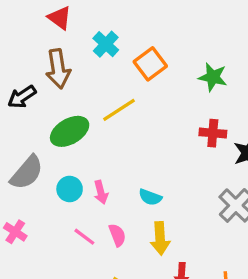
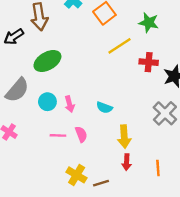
yellow line: (119, 110) -> (120, 46), moved
pink line: (84, 237) -> (58, 135), turned -35
yellow arrow: (160, 238) -> (124, 137), moved

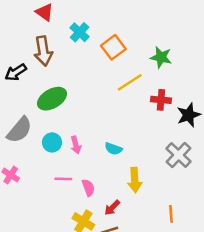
pink semicircle: (81, 134) -> (88, 188), moved
red arrow: (127, 162) -> (112, 208), moved, turned 42

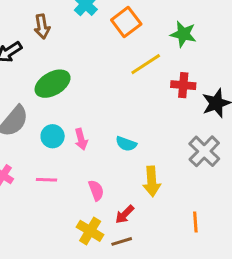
brown arrow: (43, 51) -> (42, 27), size x0.7
pink line: (63, 179) -> (47, 180), moved

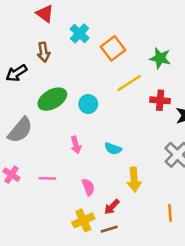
cyan circle: (53, 136) -> (88, 104), moved
yellow cross: (90, 231) -> (83, 220), turned 35

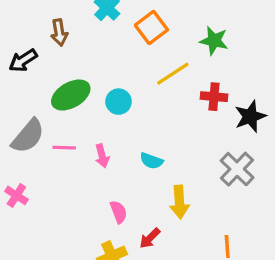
pink line: (47, 178) -> (64, 148), moved

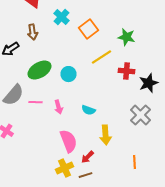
pink semicircle: (119, 212) -> (68, 141), size x1.6

